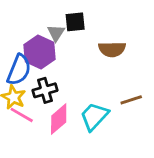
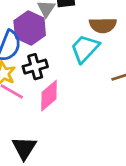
cyan trapezoid: (94, 116) -> (85, 49), moved

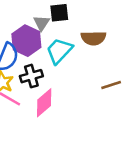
cyan trapezoid: (85, 49) -> (59, 51), moved

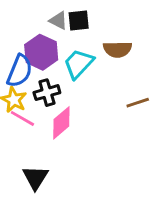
gray triangle: (42, 23) -> (58, 21), moved, turned -36

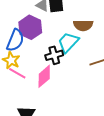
cyan trapezoid: (79, 64) -> (68, 42), moved
black cross: (47, 93) -> (54, 55), moved

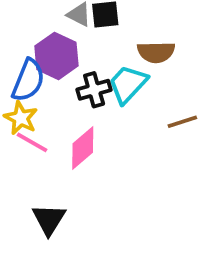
black cross: (54, 55) -> (94, 90), moved

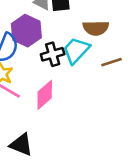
brown line: (182, 122) -> (112, 62), moved
black triangle: (49, 219) -> (21, 145), turned -40

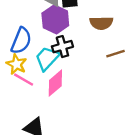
purple hexagon: (26, 31) -> (55, 19), moved
cyan trapezoid: (76, 50) -> (47, 58), moved

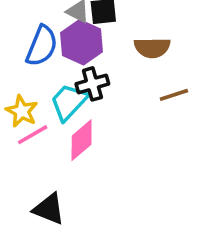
blue semicircle: (21, 41) -> (42, 46), moved
pink line: (24, 80) -> (33, 135), turned -60

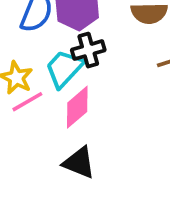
black triangle: (49, 209) -> (79, 163), moved

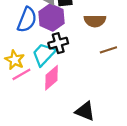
black triangle: (79, 163) -> (85, 111), moved

